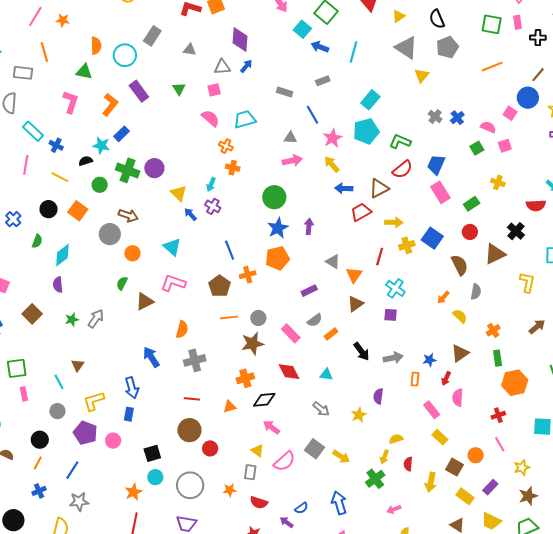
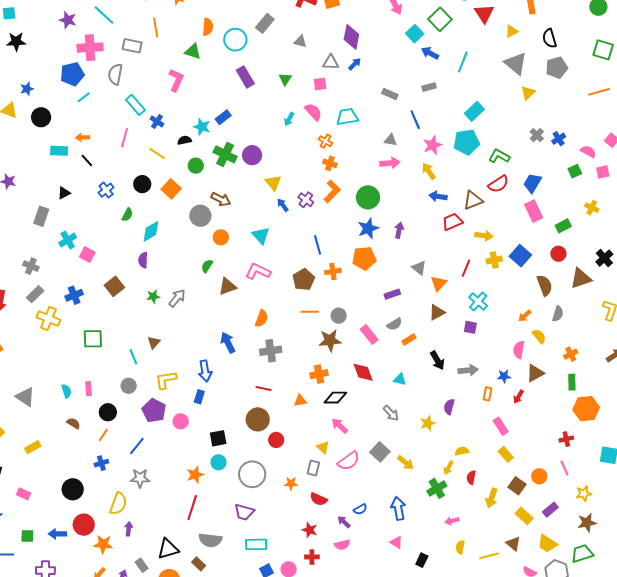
orange L-shape: (110, 105) -> (332, 191), moved
cyan arrow: (211, 184) -> (289, 119), moved
pink rectangle: (24, 394) -> (89, 389), moved
pink semicircle: (458, 398) -> (519, 350), moved

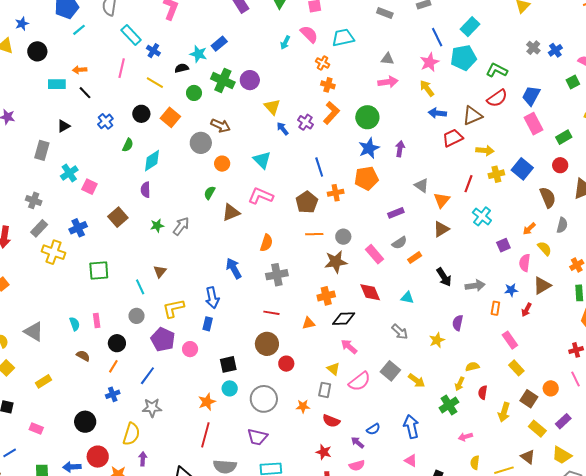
blue line: (415, 120) -> (437, 37), moved
purple square: (470, 327) -> (503, 245), moved, turned -32

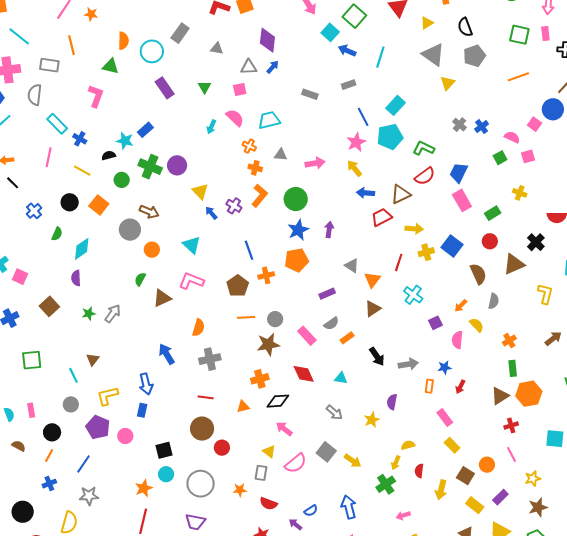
gray triangle: (387, 59) -> (281, 155), moved
brown triangle: (542, 286) -> (500, 396), moved

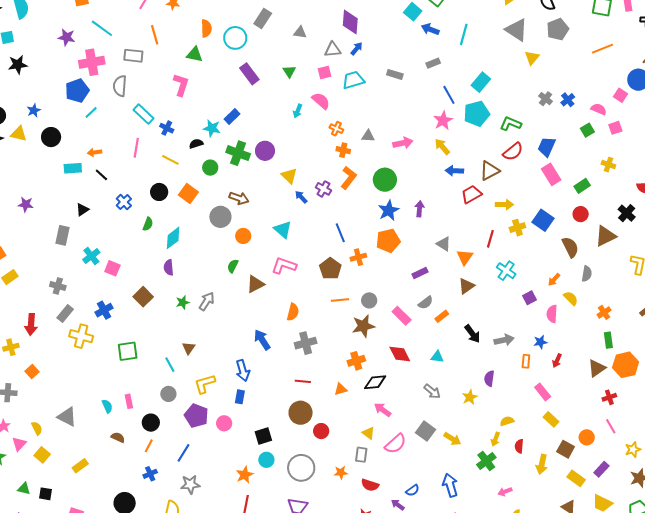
cyan trapezoid: (269, 120) -> (353, 80), moved

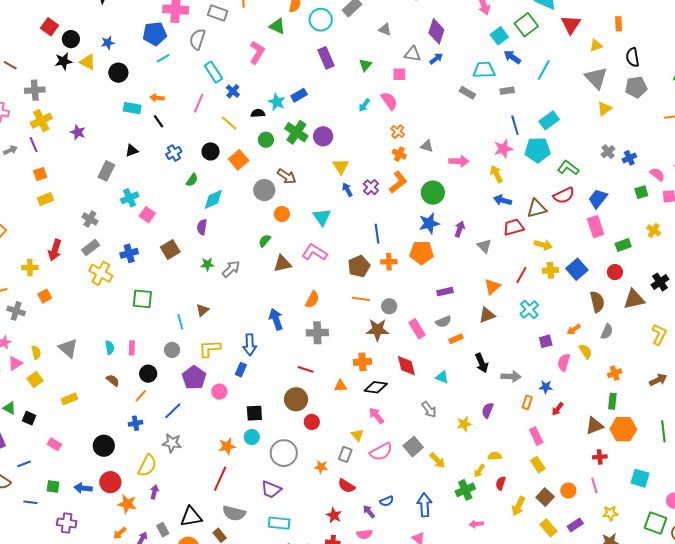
cyan trapezoid: (353, 80) -> (484, 70), moved
gray triangle: (444, 244) -> (484, 246), moved

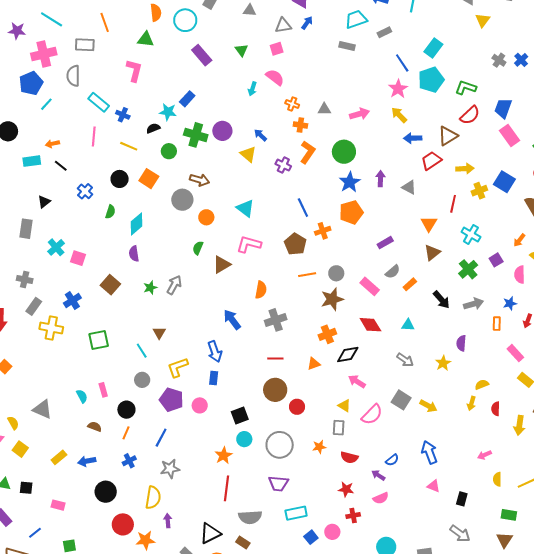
blue arrow: (347, 190) -> (260, 135), moved
blue arrow: (83, 488) -> (87, 461), moved
green cross: (465, 490) -> (468, 269), moved

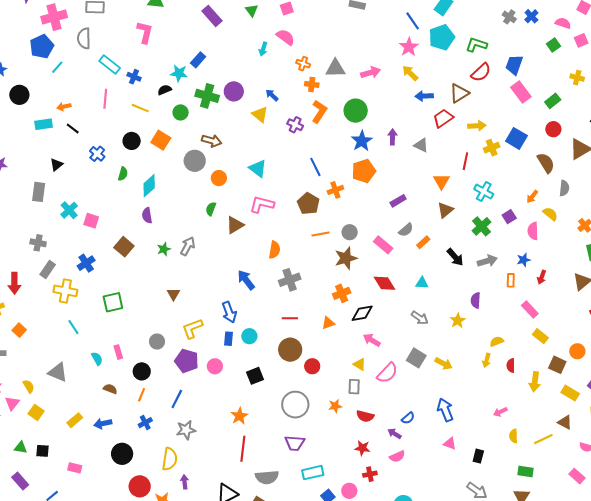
gray triangle: (324, 109) -> (335, 68), size x1.5
cyan line: (142, 351) -> (73, 327), moved
cyan circle: (244, 439) -> (249, 336), moved

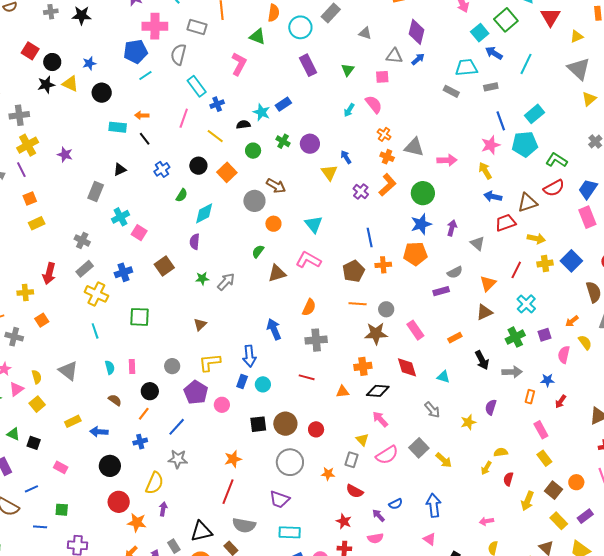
blue cross: (134, 77) -> (217, 104), turned 32
green cross: (207, 96) -> (283, 141), size x0.6
gray semicircle: (406, 230) -> (455, 272), moved
brown circle: (290, 350) -> (285, 424), moved

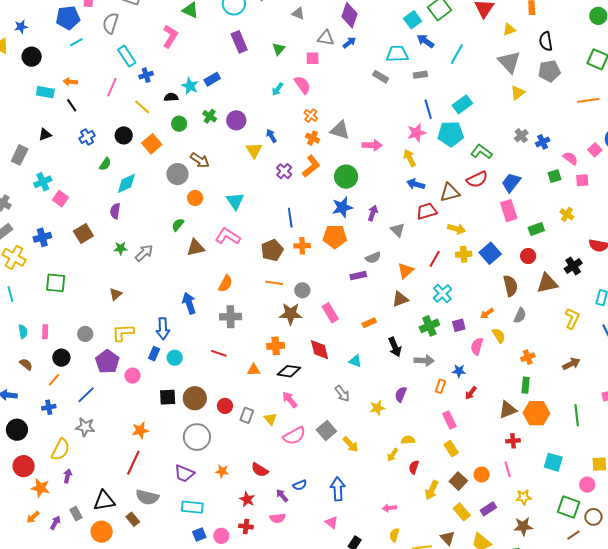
gray rectangle: (351, 460) -> (247, 415), moved
orange star: (328, 474) -> (222, 471), moved

